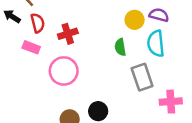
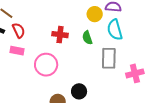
red cross: (68, 34) -> (60, 35), moved, turned 35
gray rectangle: (142, 77) -> (109, 58), turned 30

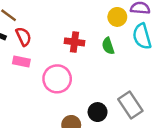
gray rectangle: (109, 58) -> (130, 105), moved, turned -35

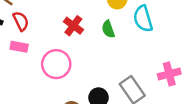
red cross: (74, 42) -> (73, 26), turned 30

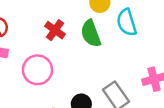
green semicircle: (108, 29) -> (91, 33), size x1.5

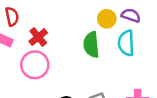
red cross: (55, 30) -> (38, 37), moved

